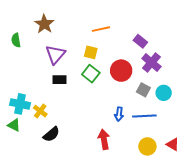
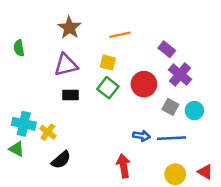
brown star: (44, 24) -> (69, 28), moved
purple triangle: (55, 54) -> (66, 65), turned 35
blue arrow: (119, 114) -> (142, 136), turned -88

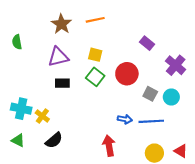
orange line: (120, 35) -> (95, 20), moved
purple cross: (180, 74) -> (176, 65), moved
green triangle: (17, 149) -> (18, 140), moved

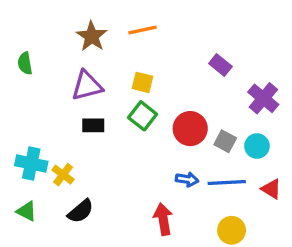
red circle: (127, 74) -> (190, 129), moved
red triangle: (181, 151) -> (271, 189), moved

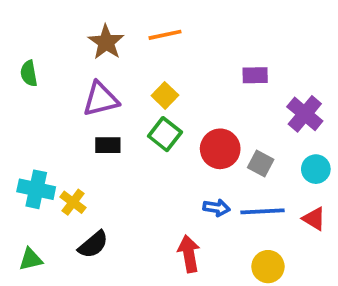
purple rectangle: (220, 65) -> (255, 75), turned -40
yellow square: (143, 82) -> (165, 95), turned 30
cyan circle: (257, 146) -> (316, 169), moved
green triangle: (26, 211) -> (31, 259), moved, turned -40

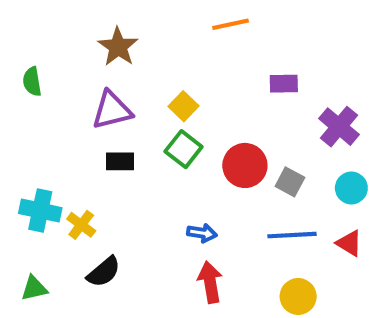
orange line: (165, 35) -> (231, 24), moved
blue arrow: (216, 208) -> (202, 233), moved

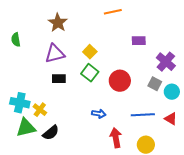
gray square: (290, 182) -> (155, 84), moved
red arrow: (210, 282) -> (116, 138), moved
green triangle: (34, 288) -> (26, 128), moved, size x1.5

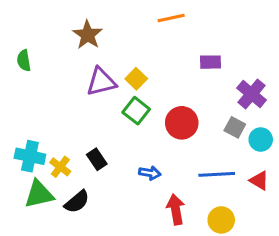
purple triangle: (55, 54) -> (101, 82), moved
black rectangle: (59, 79) -> (97, 159), moved, turned 56

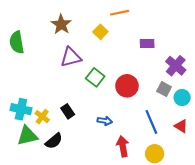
green semicircle: (24, 61) -> (17, 42), size x1.5
yellow square: (136, 79) -> (100, 32), moved
blue line: (217, 174) -> (151, 122), turned 70

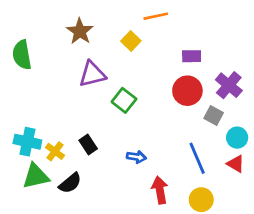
red circle: (127, 86) -> (187, 91), moved
cyan circle: (182, 98) -> (237, 138), moved

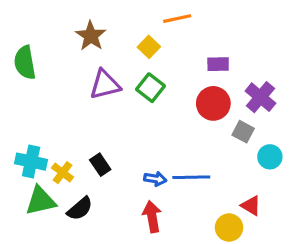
green square: (124, 100) -> (150, 88), moved
blue line: (197, 158) -> (191, 177), moved, turned -68
red triangle: (236, 164) -> (251, 206), moved
red arrow: (160, 190) -> (152, 217), moved

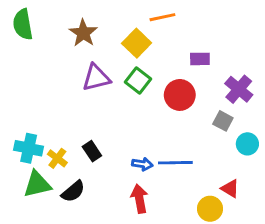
yellow square: (149, 47) -> (137, 43), size x1.4
green semicircle: (25, 63) -> (23, 24), moved
red circle: (213, 103) -> (180, 95), moved

